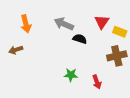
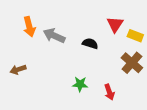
gray arrow: (64, 24) -> (54, 36), moved
brown arrow: (16, 50) -> (18, 69), moved
brown cross: (117, 56) -> (132, 63), turned -36

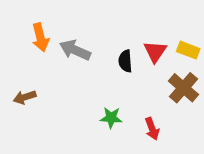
red triangle: (115, 24) -> (155, 52), moved
black semicircle: (90, 44) -> (125, 61), turned -112

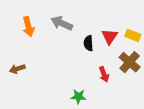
gray arrow: (75, 50) -> (62, 23), moved
green star: (111, 118) -> (78, 97), moved
red arrow: (152, 129) -> (104, 74), moved

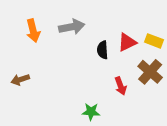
gray arrow: (62, 23) -> (72, 27), turned 145
red triangle: (110, 37) -> (127, 42), turned 30

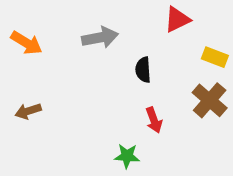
orange arrow: (33, 31) -> (26, 43), moved, turned -45
red triangle: (127, 42) -> (177, 20), moved
red arrow: (121, 86) -> (154, 120), moved

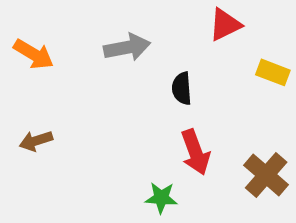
brown cross: (210, 100) -> (266, 175), moved
red arrow: (154, 120) -> (195, 152), size x1.4

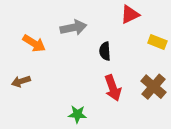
orange arrow: (34, 54) -> (34, 43), moved
brown cross: (266, 175) -> (154, 87), moved
green star: (161, 198) -> (77, 114), moved

